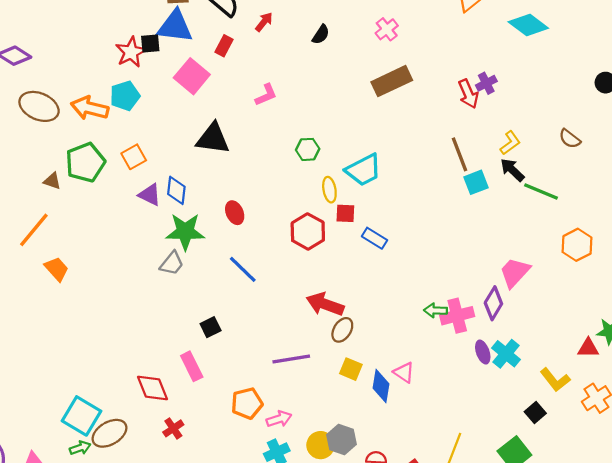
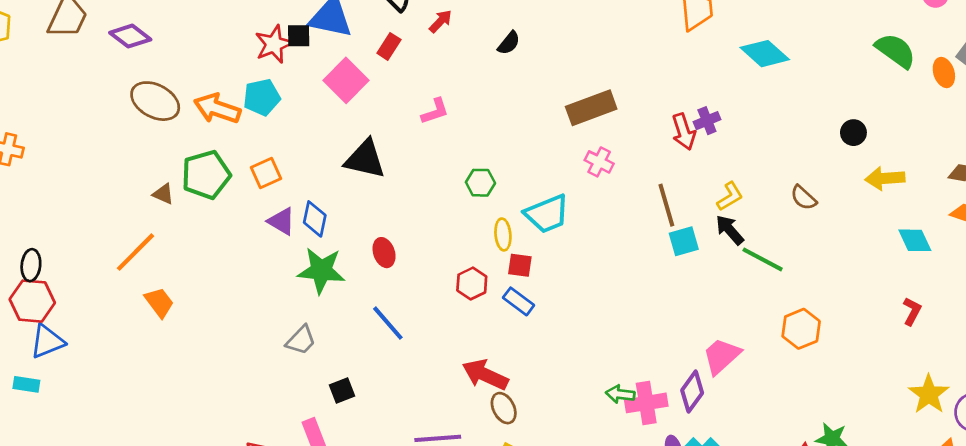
pink cross: (387, 29) -> (599, 162), moved, turned -30
red hexagon: (308, 231) -> (472, 284), size x0.7
blue rectangle: (375, 238) -> (519, 301), moved
gray trapezoid: (172, 263) -> (301, 340), moved
brown ellipse: (342, 330) -> (504, 408), turned -65

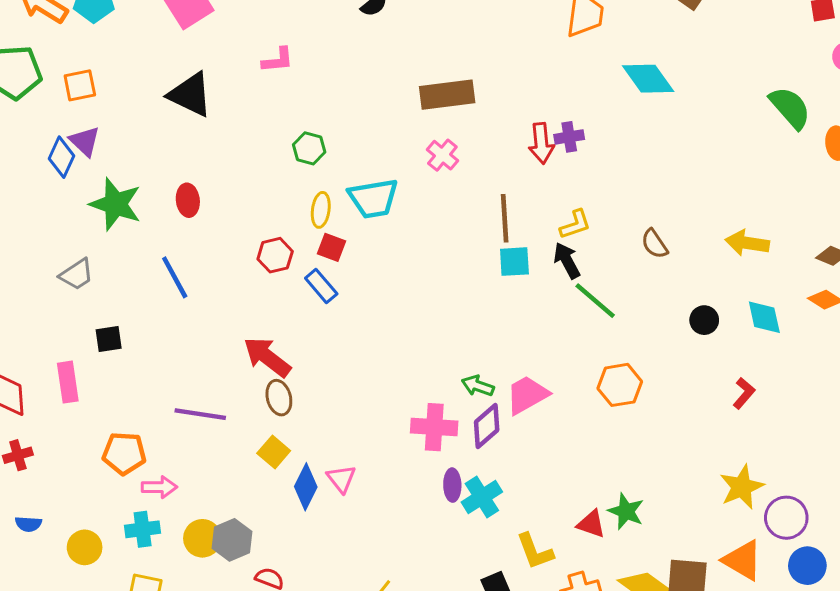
black circle: (853, 133) -> (704, 320), moved
blue diamond: (315, 219) -> (61, 157), moved
green arrow: (620, 394) -> (478, 386), moved

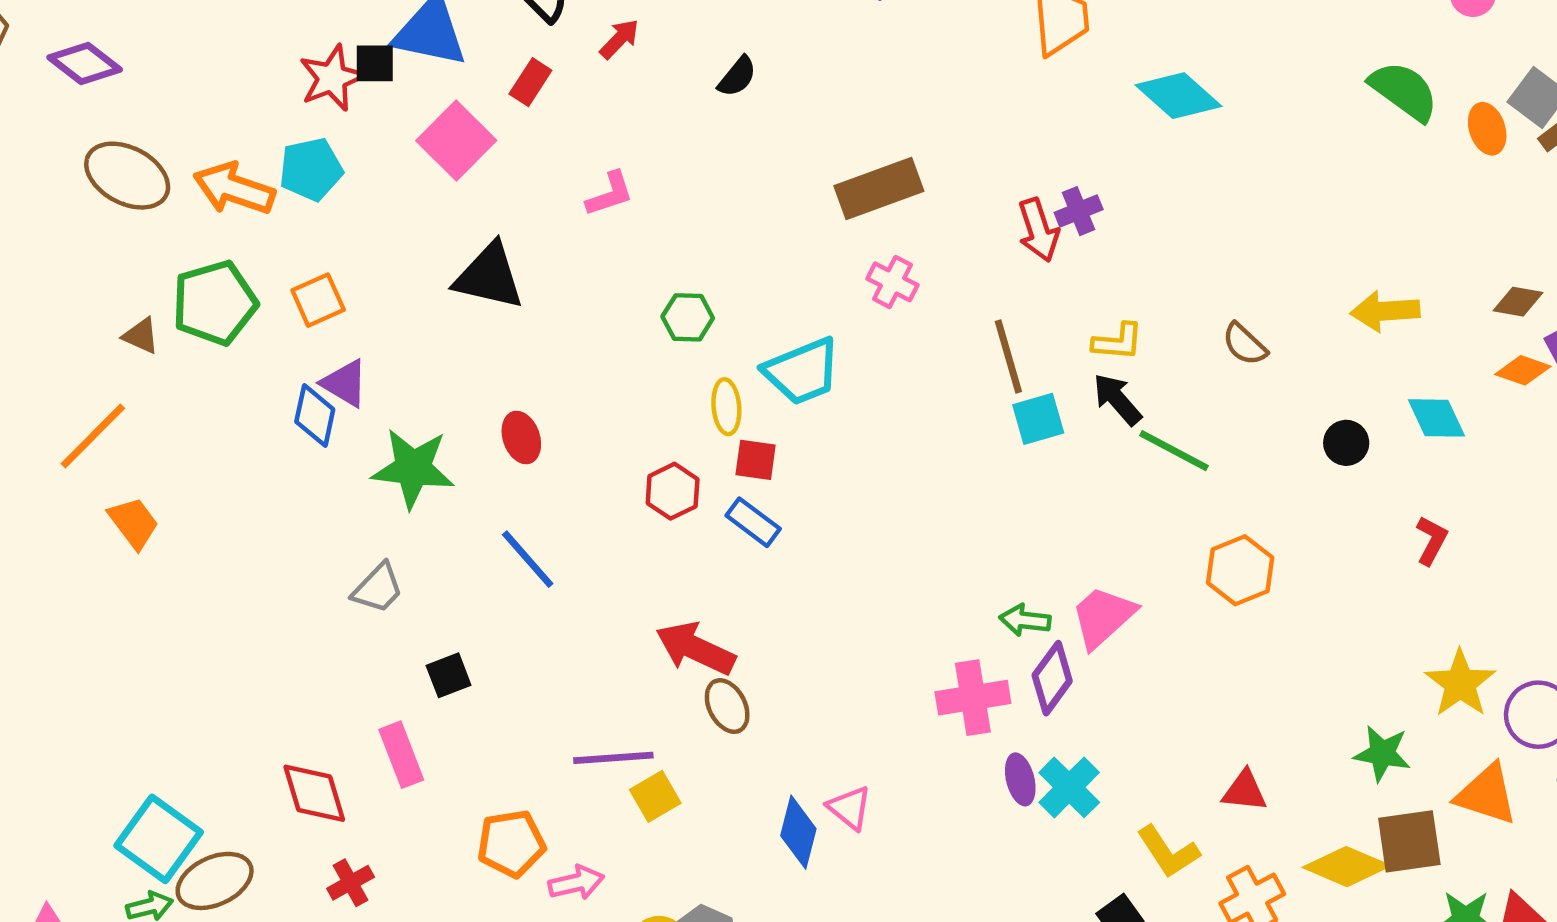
yellow L-shape: (575, 224) -> (1118, 342), turned 36
yellow square: (274, 452) -> (655, 796), moved, turned 32
green star: (626, 511) -> (1382, 753), moved

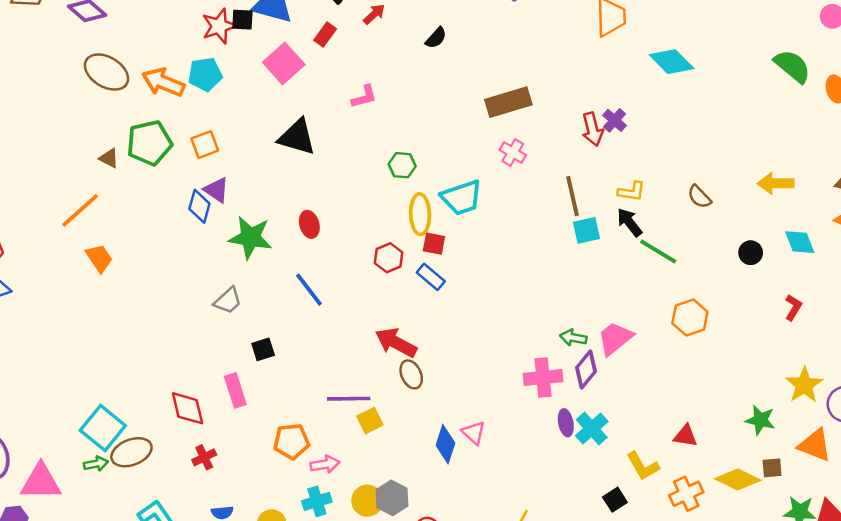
purple cross: (1079, 211) -> (615, 120), turned -30
yellow ellipse: (726, 407) -> (420, 214), size x1.4
brown square: (1409, 841) -> (772, 468), size x0.6

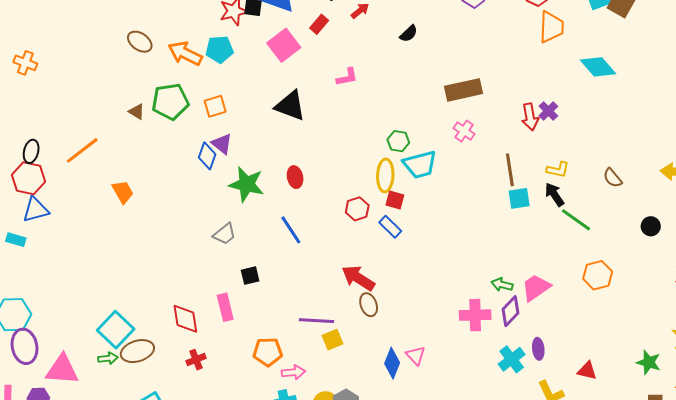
brown ellipse: (106, 72) -> (140, 42), size x0.7
green hexagon: (402, 165) -> (398, 141), moved
orange line: (80, 210) -> (82, 150), moved
purple ellipse: (566, 423) -> (538, 349), moved

